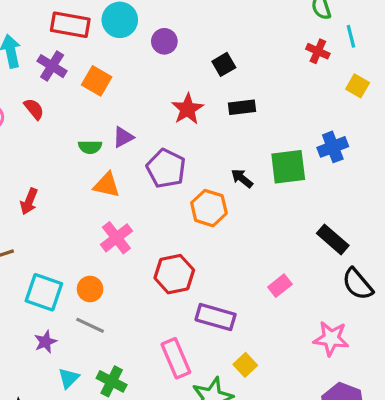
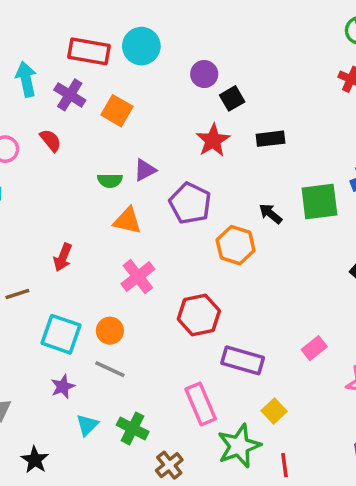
purple circle: (164, 41) -> (204, 74), moved
black square: (224, 64) -> (232, 98), moved
red arrow: (29, 201) -> (63, 257), moved
pink rectangle: (280, 286) -> (314, 348), moved

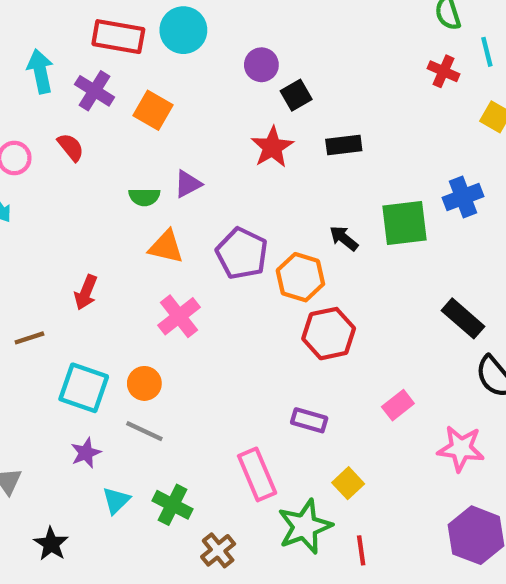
purple pentagon: (190, 203) -> (242, 253), moved
red hexagon: (199, 315) -> (329, 334), moved
purple rectangle: (243, 360) -> (309, 420), size x0.7

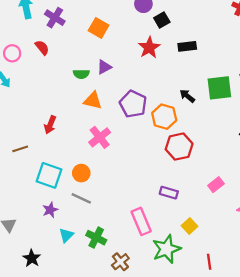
orange square: (153, 110) -> (99, 28), moved
red line: (361, 550) -> (209, 262), moved

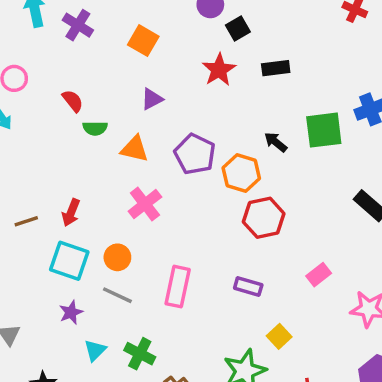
red semicircle: (42, 48) -> (73, 101), moved
green semicircle: (81, 74) -> (95, 128), moved
red arrow: (50, 125) -> (71, 213), moved
pink rectangle: (141, 221) -> (178, 287), moved, turned 35

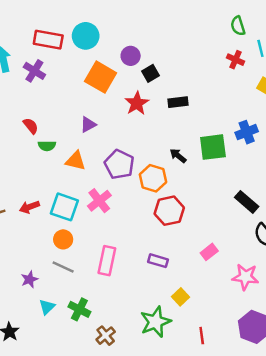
orange square: (143, 41) -> (101, 77), moved, size x1.4
pink cross: (145, 204) -> (99, 201), moved
red arrow: (71, 213) -> (29, 207), turned 48
cyan square: (69, 261) -> (64, 207), moved

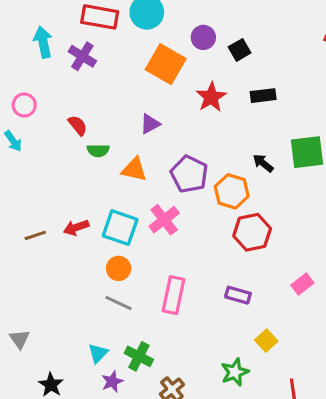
black square: (151, 73) -> (240, 50), moved
purple star: (29, 279) -> (112, 382), moved
green star: (156, 322) -> (235, 372), size x0.7

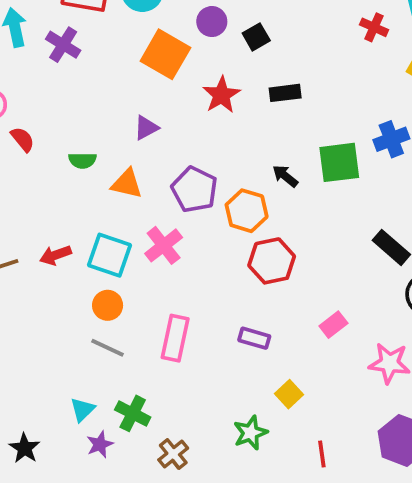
red semicircle: (78, 125) -> (23, 139), moved

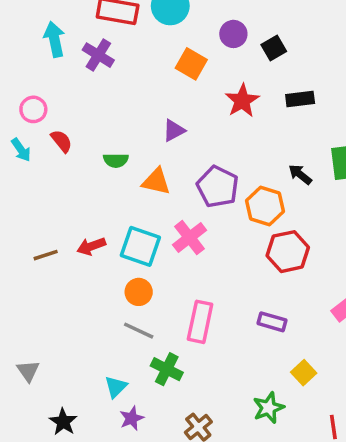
orange square: (165, 54) -> (191, 64), size x0.7
green cross: (133, 413) -> (167, 369), moved

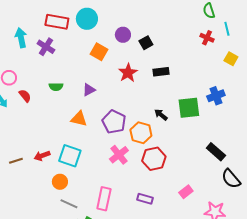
green semicircle: (116, 160) -> (56, 87), moved
pink cross: (190, 238) -> (119, 155), moved
orange circle: (139, 292) -> (60, 182), moved

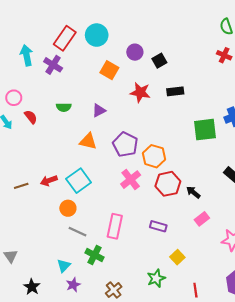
red rectangle: (57, 22) -> (65, 38), turned -65
red star: (128, 73) -> (140, 92), turned -30
black arrow: (161, 115) -> (193, 192), moved
cyan square: (70, 156) -> (79, 181), turned 35

